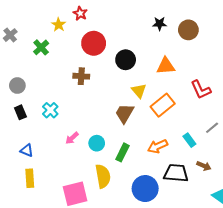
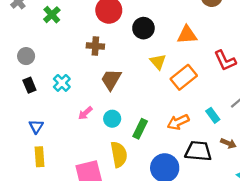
brown trapezoid: (125, 113) -> (111, 80), moved
blue triangle: (27, 150) -> (36, 126), turned 40

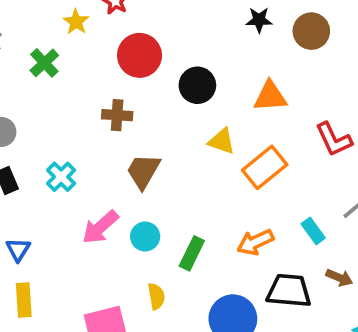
yellow triangle: (158, 62) -> (222, 141), turned -30
pink arrow: (85, 113) -> (100, 227), size x1.5
yellow semicircle: (119, 154) -> (156, 296), size x0.6

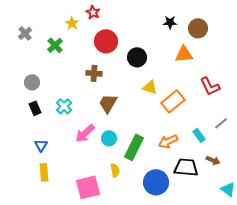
orange triangle: (270, 96) -> (184, 54), moved
green rectangle: (192, 253) -> (134, 147), size x1.4

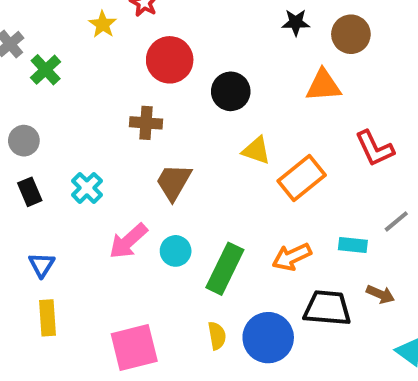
green cross: (55, 45) -> (46, 70), moved
cyan rectangle: (199, 135) -> (353, 245), turned -48
yellow semicircle: (115, 170) -> (217, 336), moved

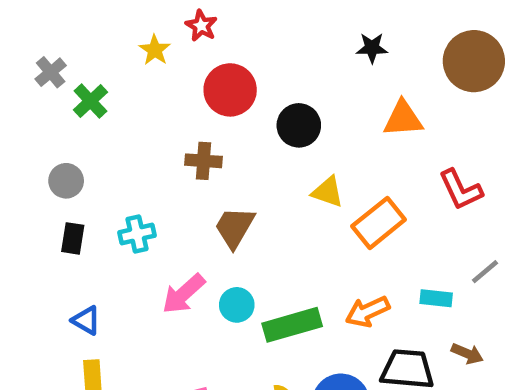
brown circle: (351, 34) -> (474, 61), moved, size x1.4
cyan cross: (87, 188) -> (137, 234), turned 32
black rectangle: (30, 192) -> (73, 238), turned 32
blue triangle: (42, 265) -> (86, 320), turned -32
green rectangle: (225, 269) -> (292, 325), turned 48

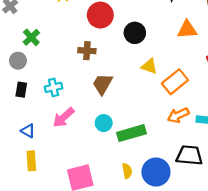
green cross: (90, 101) -> (31, 37), moved
pink arrow: (184, 294) -> (64, 117), moved
orange arrow: (368, 312) -> (178, 115), moved

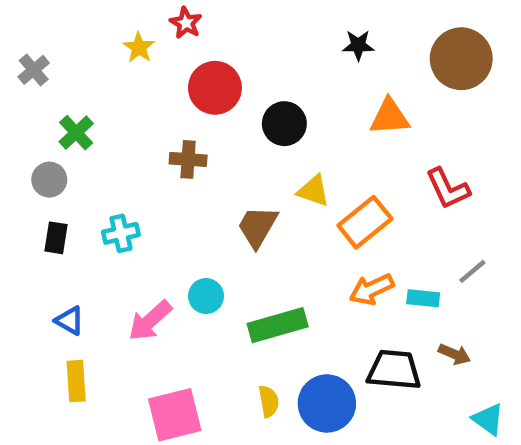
brown trapezoid: (103, 84) -> (257, 227), moved
pink arrow: (64, 117) -> (150, 321), moved
cyan circle: (104, 123) -> (206, 296), moved

